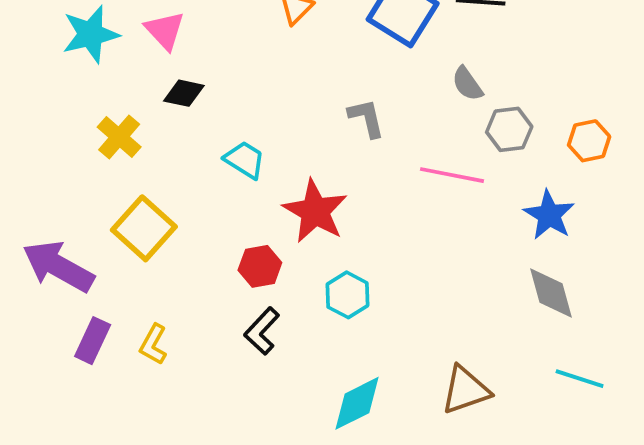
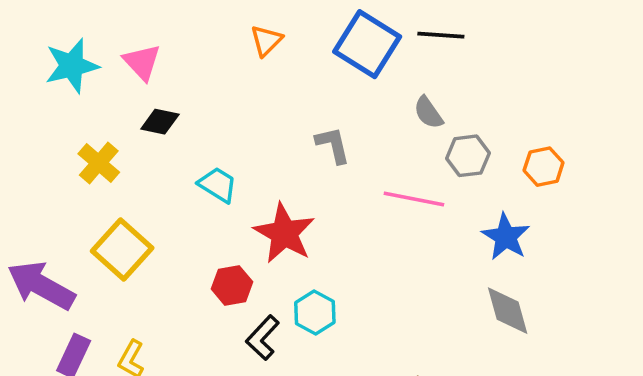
black L-shape: (262, 331) -> (263, 338), moved

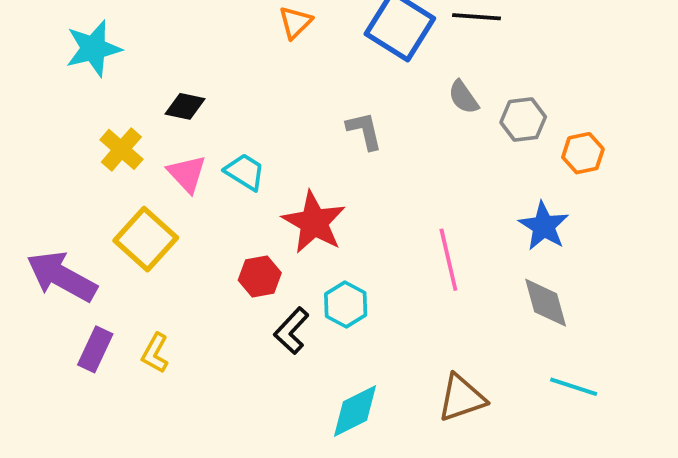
pink triangle: (142, 62) -> (187, 174), moved
gray hexagon: (468, 156) -> (523, 120), moved
pink line: (414, 199) -> (448, 260), moved, turned 66

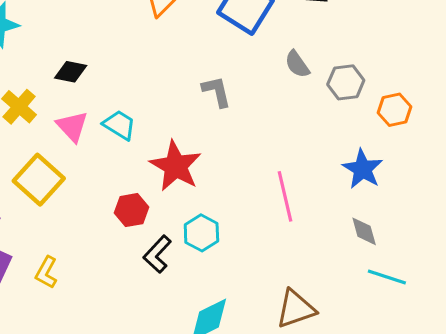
gray diamond: (546, 303) -> (364, 231), size x0.7
cyan line: (574, 387) -> (387, 277), moved

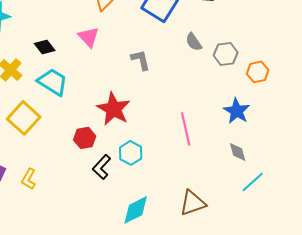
black diamond: (71, 72) -> (45, 47), turned 40
cyan trapezoid: (119, 125) -> (53, 82), moved, size x1.4
pink triangle: (72, 126) -> (89, 37), moved
cyan line: (387, 277) -> (253, 182), turned -60

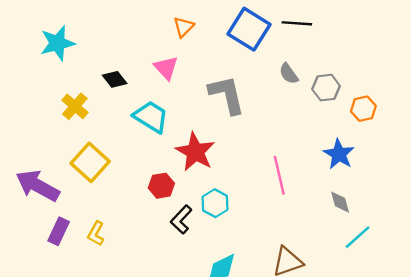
gray L-shape: (141, 60) -> (227, 95), size x1.6
cyan trapezoid: (53, 82) -> (151, 117), moved

